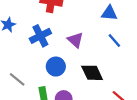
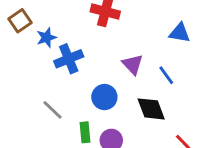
blue cross: (40, 36) -> (69, 59), moved
blue line: (114, 40) -> (166, 75), moved

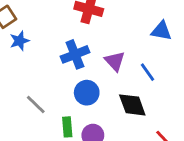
blue star: (46, 38) -> (19, 41), moved
blue cross: (69, 59) -> (75, 54), moved

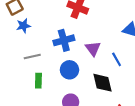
gray line: (36, 105) -> (32, 57), moved, turned -63
green rectangle: (67, 127) -> (38, 81), moved

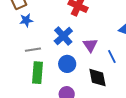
blue cross: (64, 40) -> (63, 36), turned -30
green rectangle: (38, 81) -> (38, 73), size x1.5

